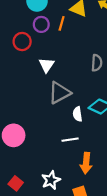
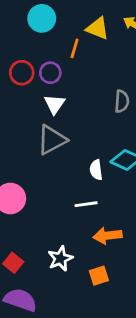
purple circle: (41, 24) -> (50, 73), moved
gray triangle: (59, 93) -> (52, 140), moved
orange arrow: (86, 163) -> (107, 236), turned 78

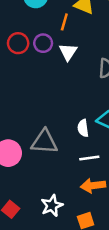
white triangle: (55, 104) -> (68, 52), moved
gray triangle: (52, 140) -> (44, 142), moved, turned 32
white line: (86, 204) -> (89, 158), moved

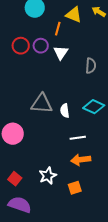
white semicircle: (83, 128) -> (65, 111), moved
gray triangle: (44, 142) -> (42, 104), moved

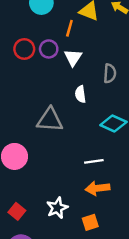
white semicircle: (65, 111) -> (80, 94), moved

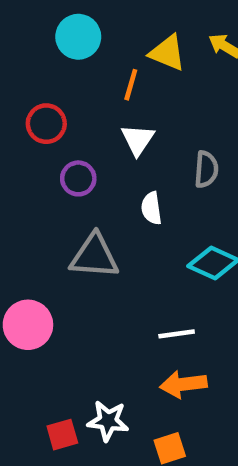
purple circle: (49, 49) -> (78, 178), moved
white star: (57, 208) -> (108, 421), turned 30
red square: (17, 211) -> (62, 435), moved, turned 35

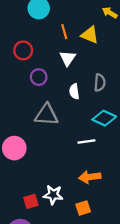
yellow triangle: (167, 53) -> (90, 35), moved
orange line: (131, 85) -> (64, 32), turned -32
gray semicircle: (206, 169) -> (100, 83), moved
white line: (177, 334) -> (86, 141), moved

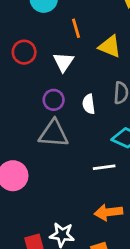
yellow triangle: (90, 35) -> (110, 46), moved
white triangle: (68, 58) -> (63, 62), moved
purple circle: (39, 77) -> (54, 100), moved

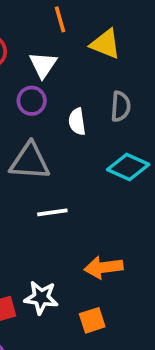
purple circle: (54, 100) -> (32, 101), moved
white line: (104, 167) -> (52, 212), moved

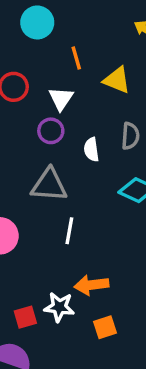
white line: (52, 212) -> (69, 231), turned -72
orange arrow: (104, 267) -> (91, 285), moved

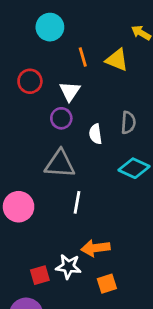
yellow triangle: (117, 80) -> (117, 60), moved

